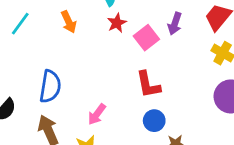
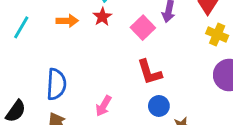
orange arrow: (69, 22) -> (67, 21), turned -60
red star: (117, 23) -> (102, 17), moved

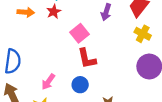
pink square: (143, 28) -> (80, 33), moved
blue circle: (159, 106) -> (80, 85), moved

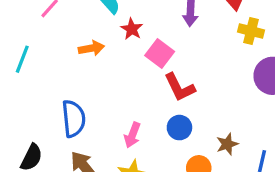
orange arrow: (26, 12) -> (91, 48), moved
red star: (54, 12) -> (132, 29), moved

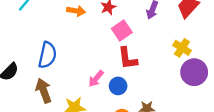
yellow cross: (251, 31) -> (182, 48), moved
pink arrow: (132, 135) -> (96, 79), moved

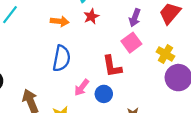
pink square: (122, 30) -> (131, 43), moved
blue semicircle: (47, 55) -> (62, 58), moved

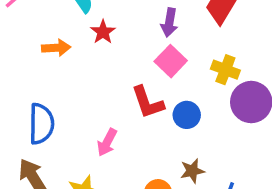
blue semicircle: (62, 58) -> (41, 124), moved
blue circle: (104, 94) -> (187, 115), moved

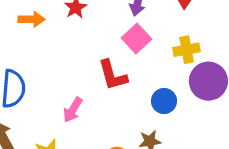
yellow cross: (225, 70) -> (187, 50), turned -35
blue circle: (187, 115) -> (164, 101), moved

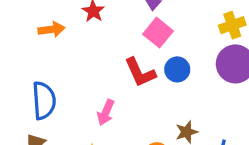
yellow cross: (187, 50) -> (232, 25), moved
blue circle: (164, 101) -> (177, 69), moved

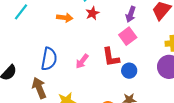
blue circle: (177, 69) -> (129, 71), moved
pink arrow: (106, 113) -> (82, 61), moved

